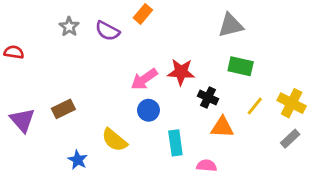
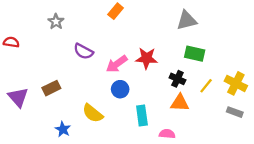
purple semicircle: (107, 31) -> (83, 51), moved
black cross: (208, 97) -> (177, 79), moved
gray rectangle: (290, 139) -> (235, 112), turned 63

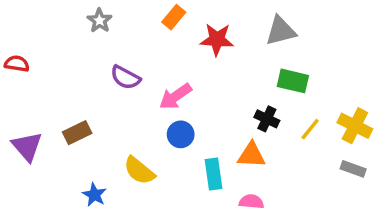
gray star: (56, 22) -> (100, 21), moved
red star: (146, 58) -> (217, 39), moved
orange triangle: (180, 103) -> (251, 155), moved

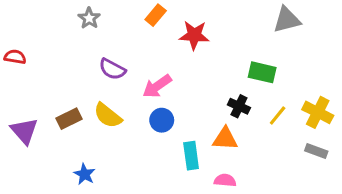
gray triangle: (281, 31) -> (287, 20), moved
yellow semicircle: (139, 171) -> (108, 116), moved

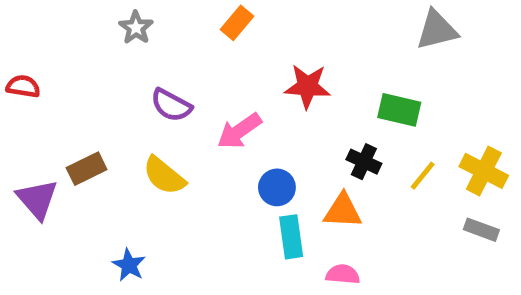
red star: (194, 35) -> (308, 86), moved
brown rectangle: (69, 119) -> (87, 169), moved
blue circle: (162, 120) -> (277, 187), moved

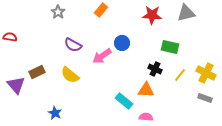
red star: (308, 86) -> (152, 15), moved
blue circle: (277, 187) -> (122, 43), moved
cyan rectangle: (291, 237) -> (124, 101), turned -42

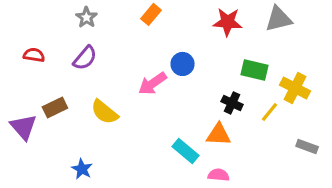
red semicircle: (10, 37) -> (34, 55), moved
purple semicircle: (73, 45) -> (85, 58), moved, turned -78
yellow cross: (206, 73) -> (295, 88), moved

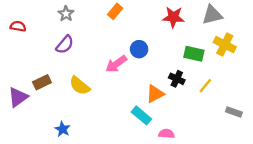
red semicircle: (34, 55) -> (18, 26), moved
yellow cross: (295, 88) -> (225, 45), moved
purple triangle: (23, 127) -> (18, 97), turned 35
orange triangle: (219, 134) -> (155, 94), moved, turned -30

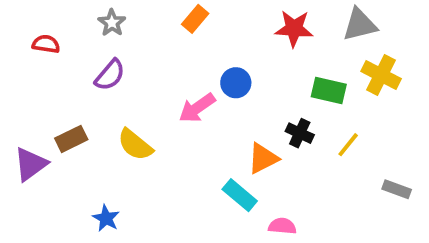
red semicircle: (18, 26) -> (46, 44), moved

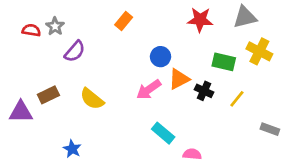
orange rectangle: (195, 19) -> (124, 21), moved
gray star: (112, 23) -> (55, 26), moved
pink arrow: (197, 108) -> (149, 90), moved
orange triangle: (263, 158) -> (179, 79), moved
purple triangle: (31, 164) -> (21, 112), turned 35

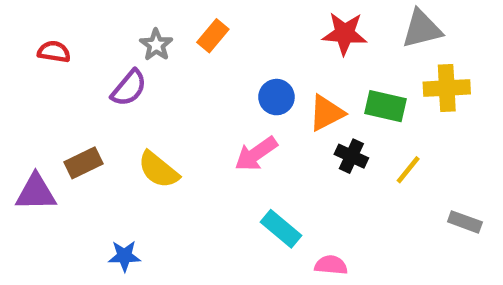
gray star: (55, 26) -> (156, 45), moved
yellow cross: (259, 51) -> (447, 88), turned -30
orange triangle: (179, 79) -> (326, 113), moved
blue star: (72, 149) -> (124, 256), turned -30

